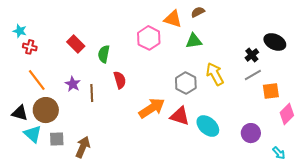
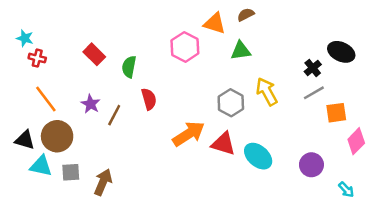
brown line: (92, 93) -> (114, 115), turned 30
cyan triangle: (33, 134) -> (41, 166), turned -30

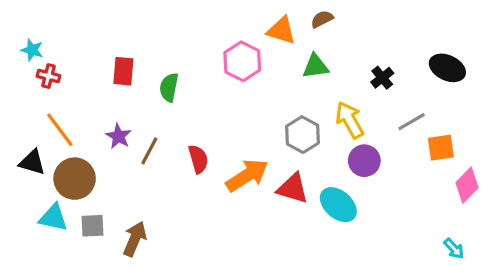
red rectangle: (94, 54) -> (123, 71), turned 50
black cross: (313, 68) -> (382, 78), moved
red semicircle: (149, 99) -> (198, 159), moved
black triangle: (25, 140) -> (32, 162), moved
purple circle: (311, 165) -> (364, 161), moved

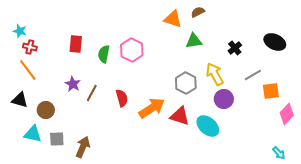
pink hexagon: (242, 61) -> (132, 50), moved
orange line: (60, 130) -> (28, 70), moved
brown circle: (75, 179) -> (46, 110), size x0.7

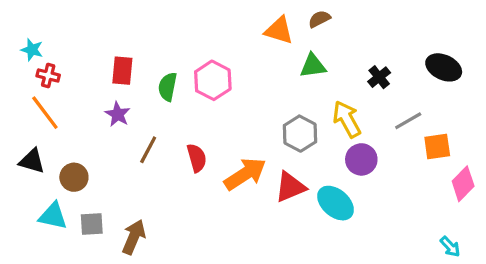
purple star: (73, 84) -> (118, 114), moved
red triangle: (180, 116) -> (290, 187), turned -40

